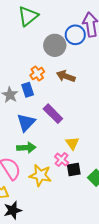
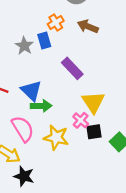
blue triangle: (26, 122) -> (31, 91), moved, turned -30
yellow triangle: (72, 143) -> (93, 102), size x1.5
black star: (13, 210) -> (24, 176), turned 30

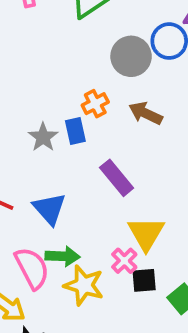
green arrow: (41, 106) -> (63, 256), moved

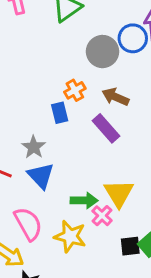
gray star: (43, 137) -> (34, 147), moved
purple rectangle: (117, 178) -> (106, 128), moved
green arrow: (63, 256) -> (84, 200), moved
black square: (144, 280) -> (130, 246), moved

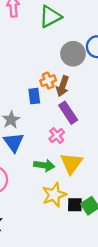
brown arrow: (115, 97) -> (63, 86), moved, turned -102
pink cross: (102, 216) -> (57, 136), moved
yellow star: (70, 236) -> (54, 195), moved, turned 30

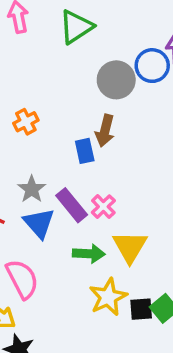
orange cross: (48, 81) -> (26, 122), moved
blue rectangle: (34, 96) -> (85, 151), moved
purple rectangle: (68, 113) -> (72, 205), moved

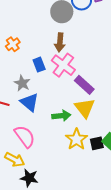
blue rectangle: (85, 151) -> (39, 65), moved
purple rectangle: (72, 205) -> (84, 85), moved
pink cross: (103, 207) -> (63, 65), moved, size x1.6

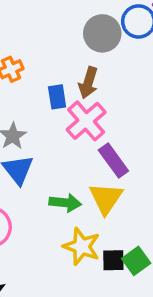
blue rectangle: (39, 65) -> (57, 97), moved
yellow star: (76, 139) -> (82, 246), turned -30

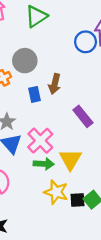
gray circle: (102, 33) -> (25, 61), moved
pink cross: (86, 121) -> (40, 141), moved
purple rectangle: (113, 161) -> (83, 116), moved

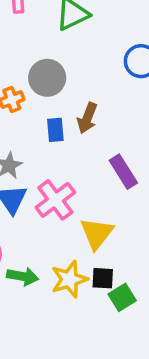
green arrow: (44, 164) -> (23, 276), moved
yellow star: (56, 192) -> (69, 279), turned 30
black square: (78, 200) -> (103, 278), moved

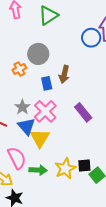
purple rectangle: (123, 172) -> (83, 112), moved
pink cross: (55, 200) -> (45, 111), moved
yellow triangle: (97, 233) -> (40, 138), moved

